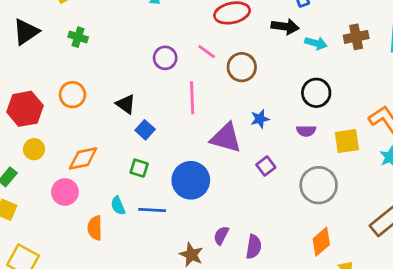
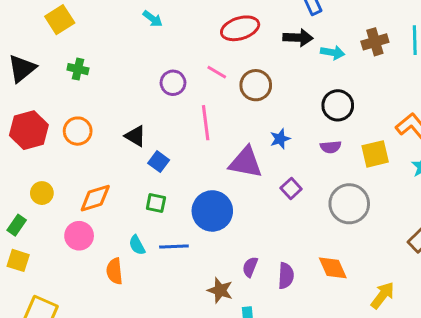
red hexagon: (25, 109) -> (29, 130), moved
orange diamond: (321, 242) -> (333, 268), moved, turned -68

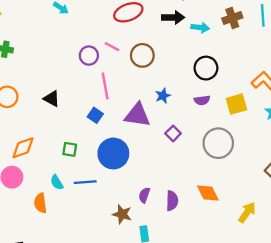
purple circle: (173, 83) -> (89, 56), moved
blue square: (159, 162) -> (95, 115), moved

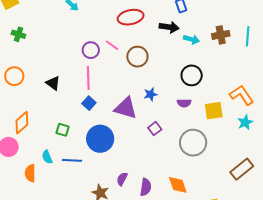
pink line: (105, 86) -> (88, 78), moved
orange diamond: (23, 148) -> (22, 123), turned -30

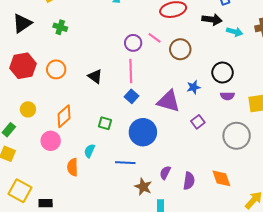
black circle: (192, 75) -> (223, 73), moved
cyan semicircle: (47, 157) -> (90, 151), turned 48
blue line: (72, 160) -> (125, 163), moved

